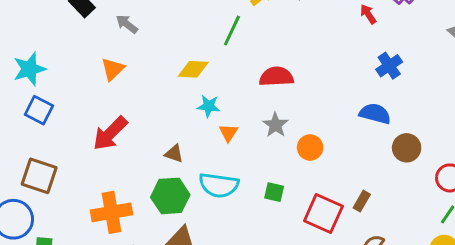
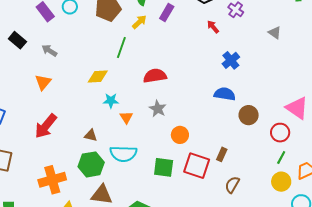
orange circle: (310, 147) -> (180, 135), moved
green square: (274, 192) -> (164, 167), moved, size x1.5

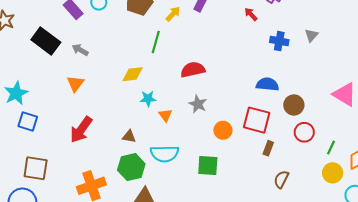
gray triangle: (275, 33) -> (311, 35), moved, turned 40
black rectangle: (17, 40) -> (46, 41), size x1.5
blue cross: (231, 60) -> (279, 41), moved, turned -36
red circle: (280, 133) -> (304, 132), moved
red square: (197, 166) -> (257, 120), moved

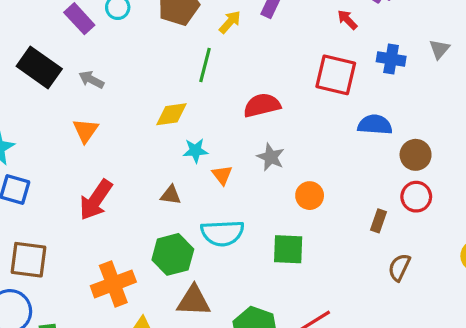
red square: (257, 120) -> (336, 75), moved
red circle: (304, 132) -> (416, 197), moved
brown triangle: (129, 136) -> (171, 195), moved

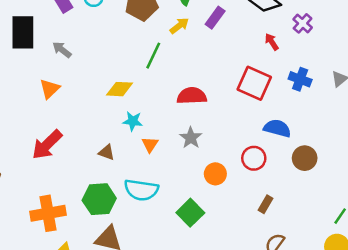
black rectangle: (39, 68) -> (23, 32), turned 44
red circle: (416, 197) -> (254, 158), moved
green square: (288, 249) -> (190, 213), turned 32

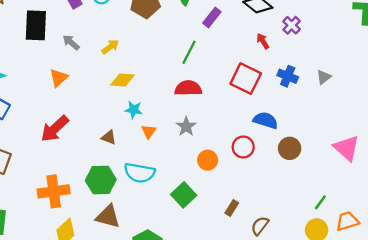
yellow arrow: (179, 26) -> (110, 47), moved
green line: (153, 56) -> (189, 52), moved
brown rectangle: (265, 204) -> (232, 208), moved

